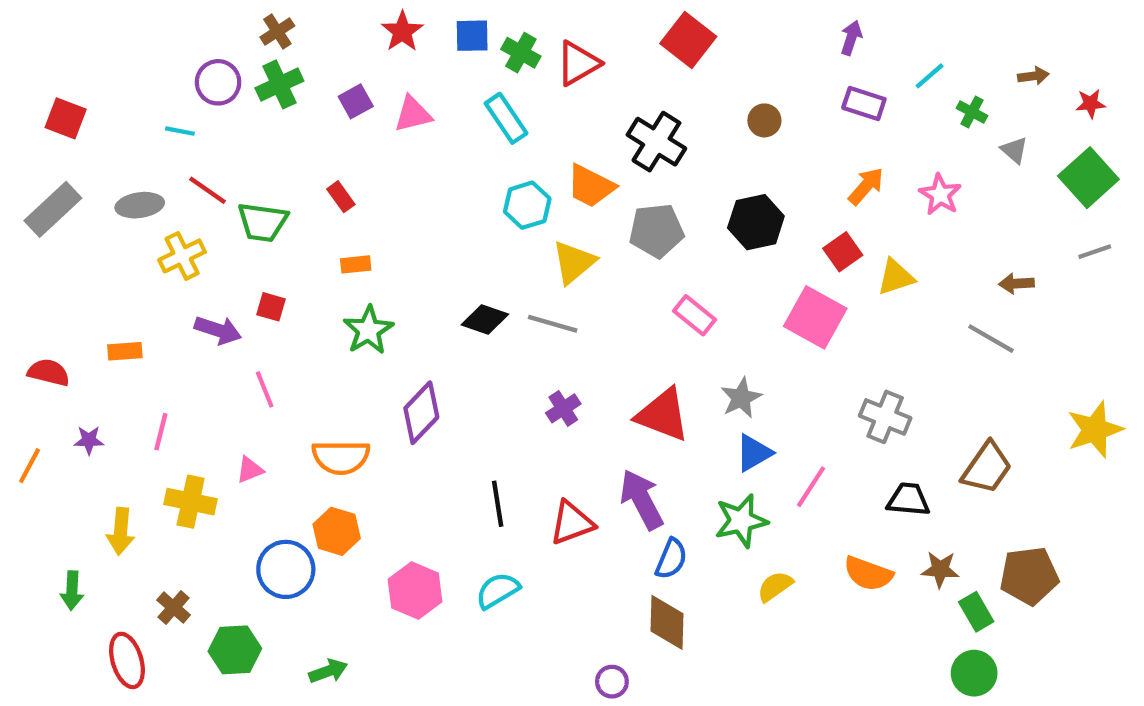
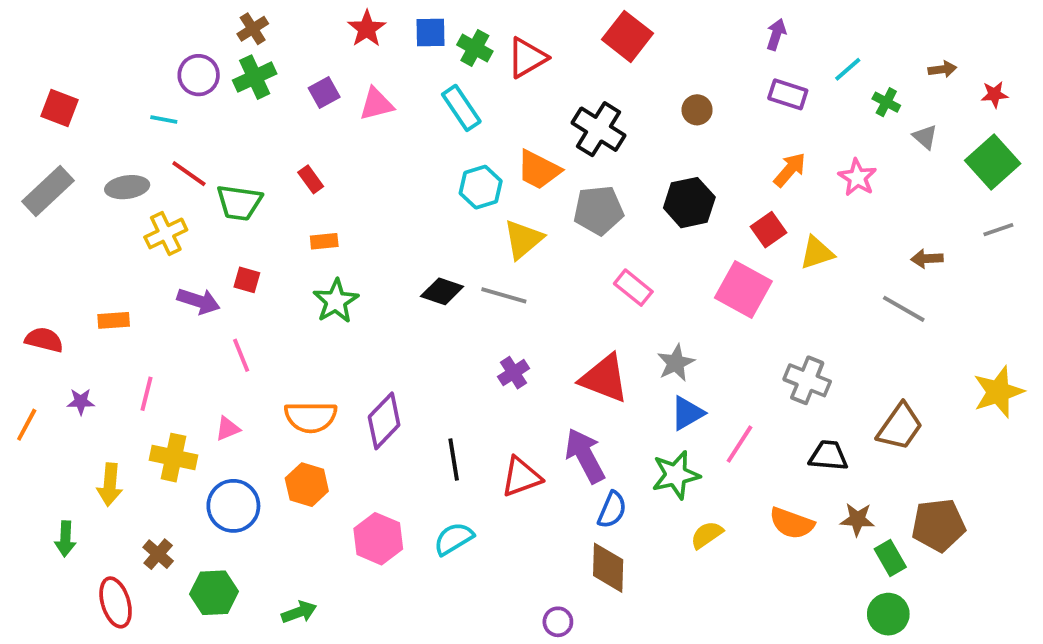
purple diamond: (421, 413) -> (384, 421), moved
blue circle: (286, 569) -> (233, 506), moved

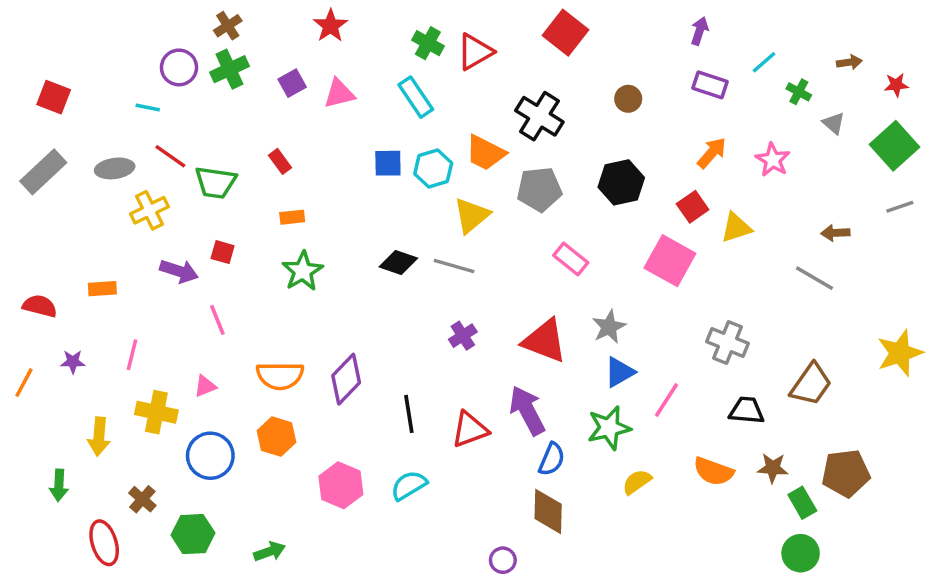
blue square: (430, 33) -> (388, 163), moved

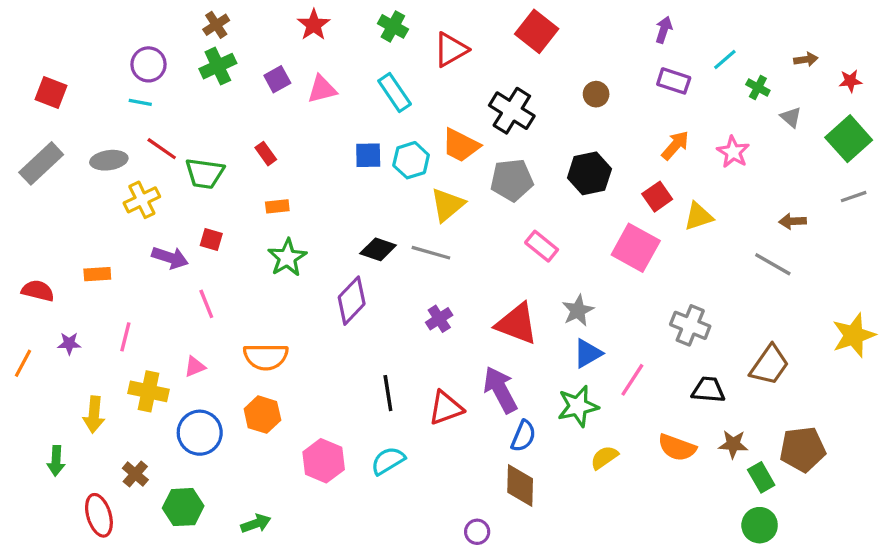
green cross: (428, 43) -> (393, 26), moved
purple circle: (179, 67) -> (148, 64), moved
purple diamond: (346, 379) -> (352, 301), moved

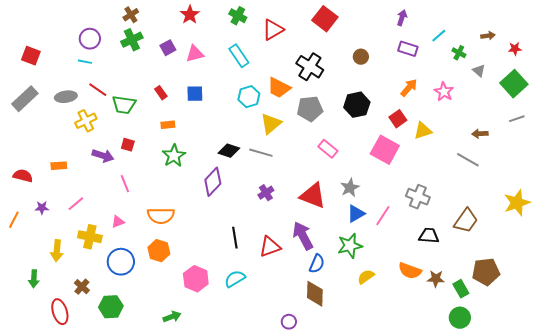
blue square: (368, 155) -> (195, 94), moved
pink line: (125, 337) -> (76, 204), turned 36
pink line: (632, 380) -> (383, 216), moved
brown star: (733, 444) -> (436, 279), moved
green arrow: (256, 524) -> (172, 317), moved

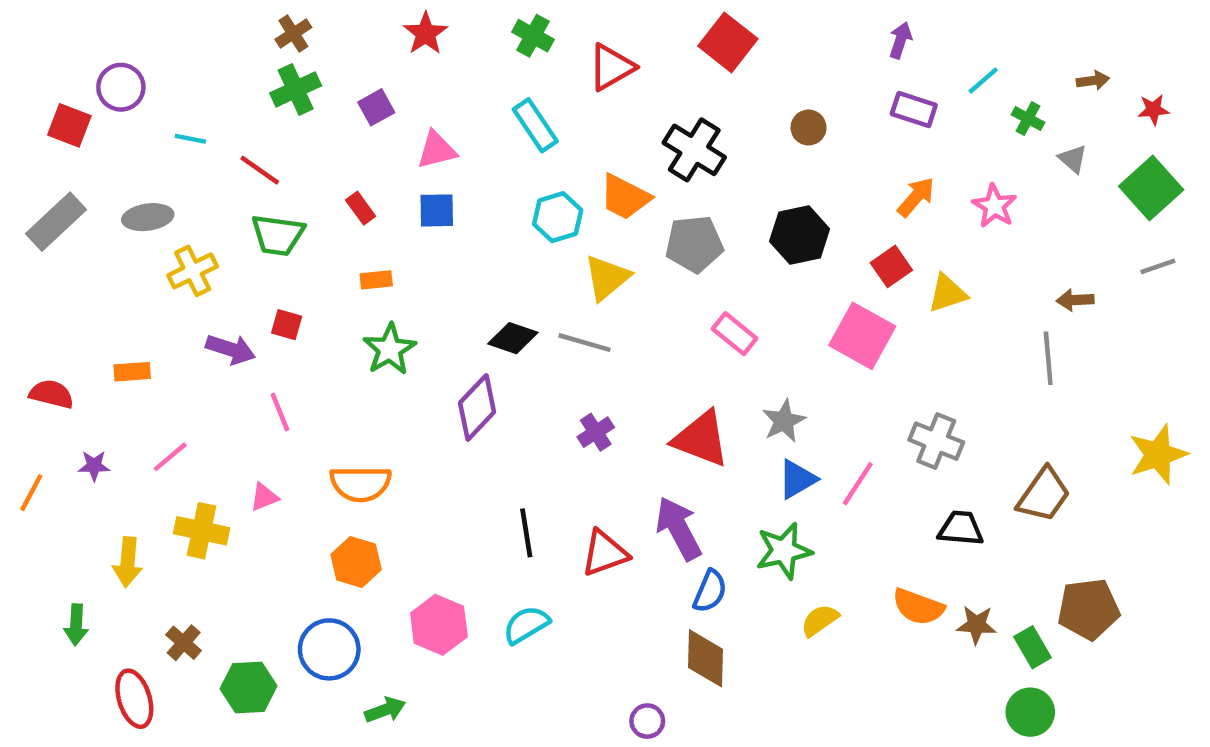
purple circle: (90, 39) -> (121, 87), moved
pink triangle: (195, 54) -> (437, 150), moved
red line: (98, 90) -> (260, 170), moved
gray line: (468, 160) -> (1048, 358), turned 55
blue circle: (121, 262) -> (329, 649), moved

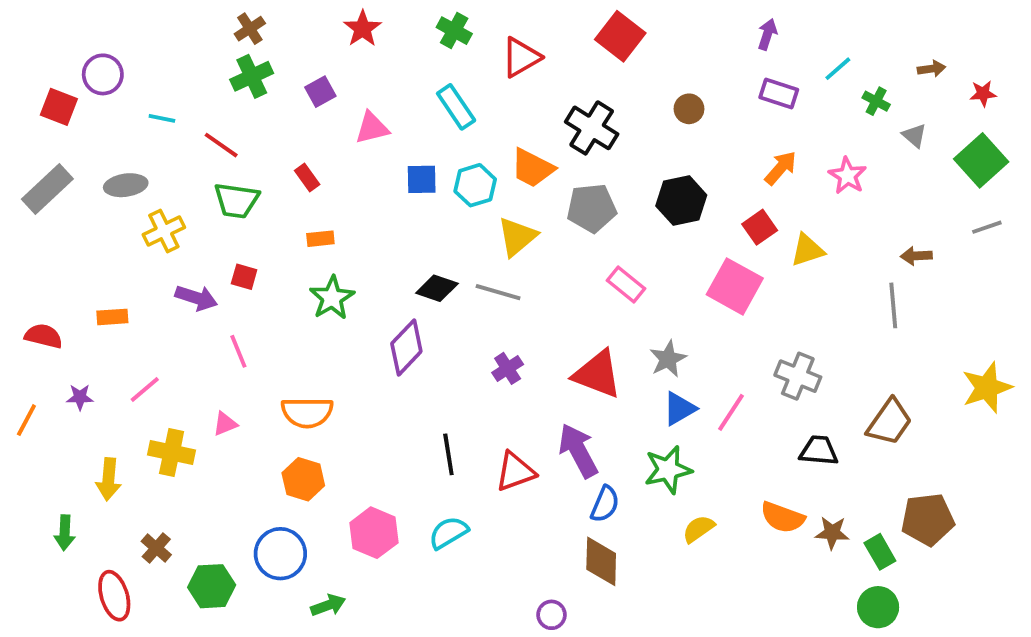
blue square: (437, 210) -> (422, 179), moved

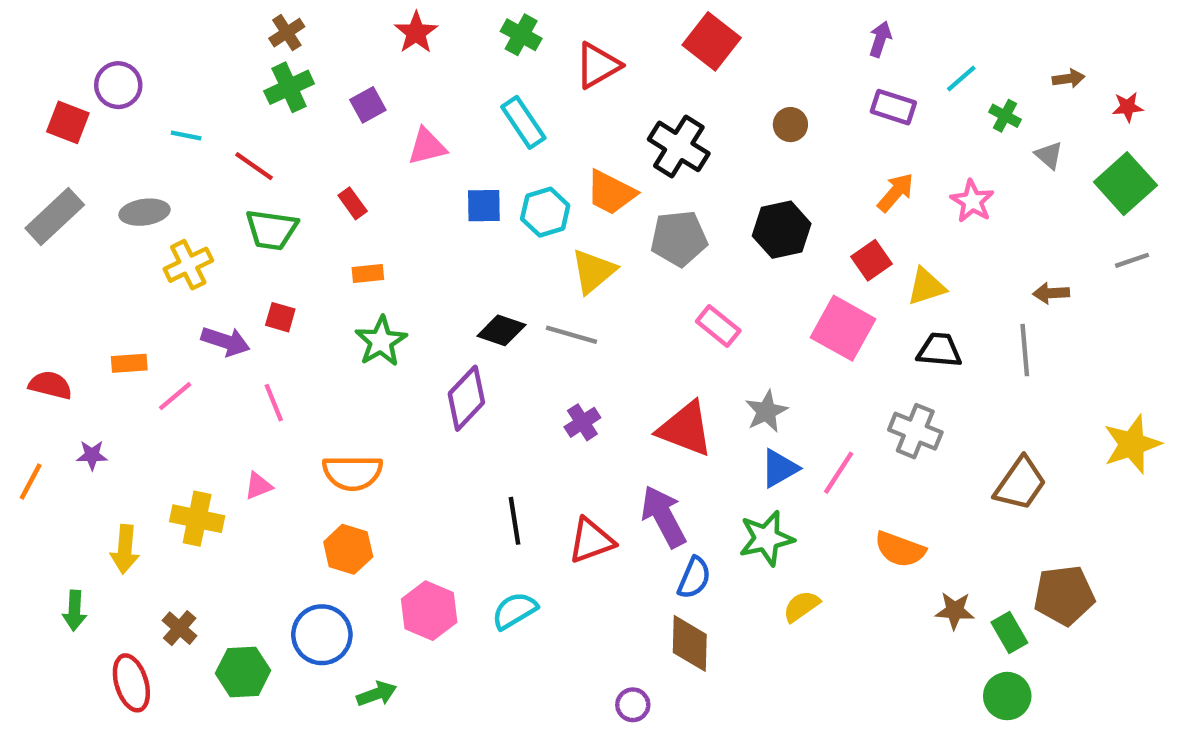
pink line: (145, 389) -> (175, 396), moved
black trapezoid: (819, 451) -> (939, 350), moved
orange semicircle: (783, 517) -> (900, 549), moved

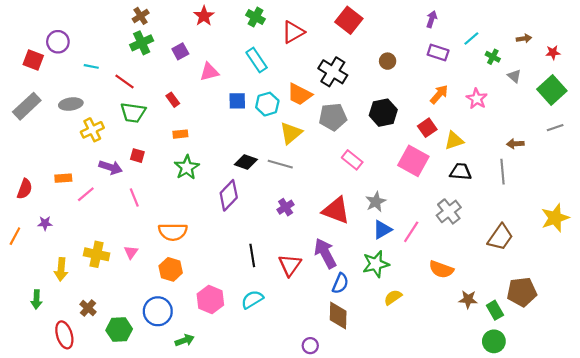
red semicircle: (50, 385) -> (25, 189), turned 96
gray cross: (915, 431) -> (449, 211), turned 30
pink triangle: (258, 486) -> (131, 252), moved, turned -32
red triangle: (591, 541) -> (290, 265), turned -35

